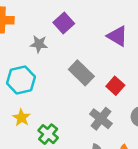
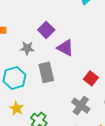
purple triangle: (117, 36) -> (65, 48), moved
gray rectangle: (81, 73) -> (46, 72), moved, turned 36

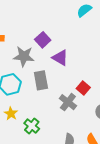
gray star: (27, 48) -> (24, 56), size x1.5
gray cross: (81, 106) -> (68, 102), moved

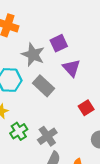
gray rectangle: (41, 80) -> (43, 86), turned -54
gray cross: (68, 102) -> (47, 136), moved

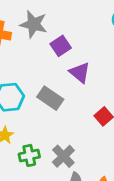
gray star: (33, 55) -> (34, 24), moved
green cross: (19, 131) -> (29, 155), turned 30

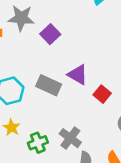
purple triangle: (80, 73) -> (78, 75), moved

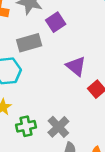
gray rectangle: (49, 85) -> (29, 43), moved, turned -50

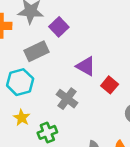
gray cross: (58, 127) -> (67, 99), moved

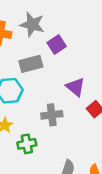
gray cross: (67, 99) -> (52, 115), turned 36

